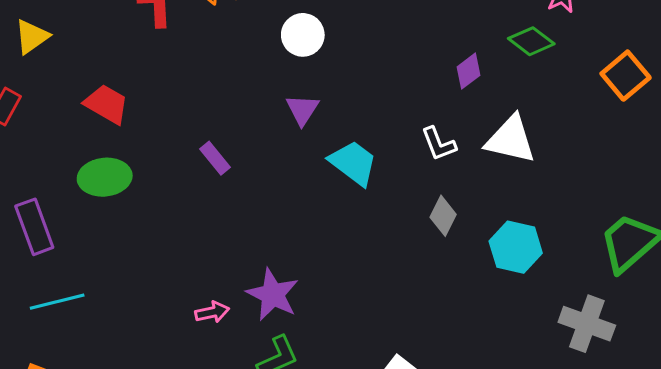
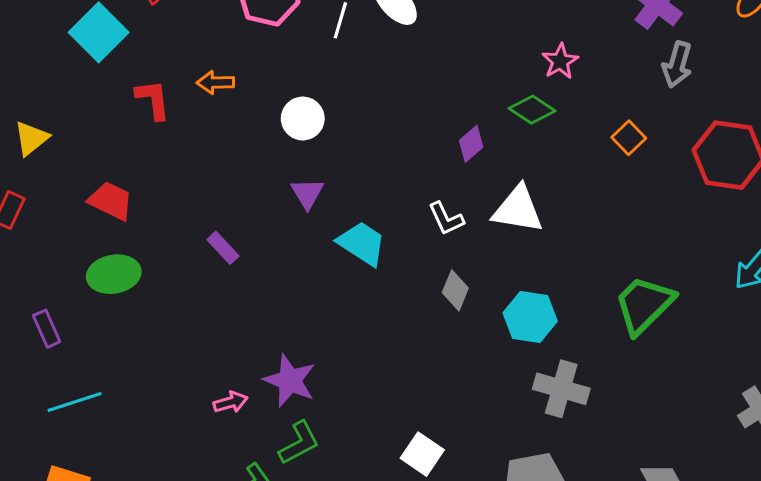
orange square: (626, 76) -> (629, 138), size x0.7
purple rectangle: (34, 227) -> (47, 329), size x0.7
gray cross: (587, 324) -> (561, 389), moved

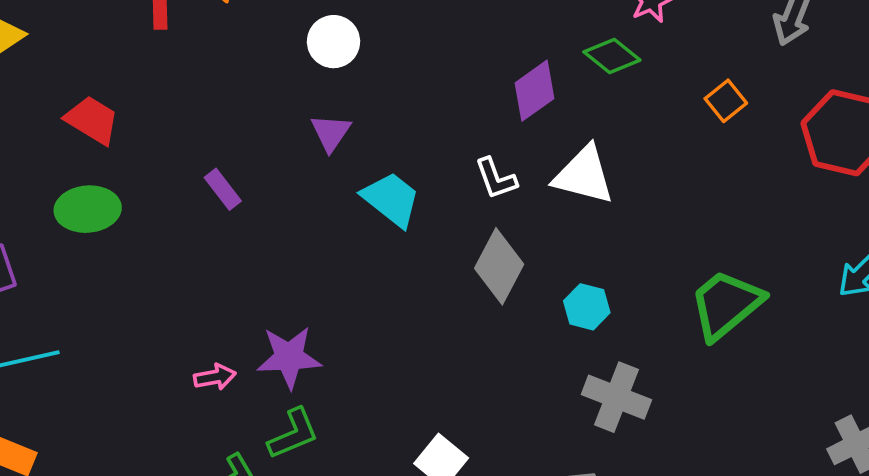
purple diamond: (471, 144) -> (535, 91), size x1.4
gray diamond: (455, 290) -> (499, 266), size x1.5
cyan hexagon: (530, 317) -> (587, 307), size x0.7
purple star: (290, 381) -> (289, 357), turned -30

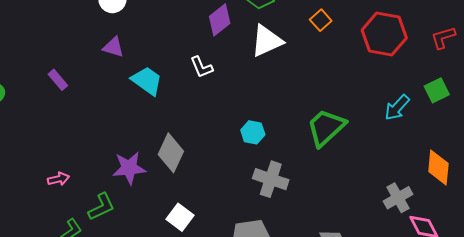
purple triangle: (331, 133) -> (113, 47), turned -45
white triangle: (584, 175) -> (267, 41), moved, turned -36
gray diamond: (499, 266) -> (171, 153), moved
purple star: (289, 357) -> (129, 168), moved

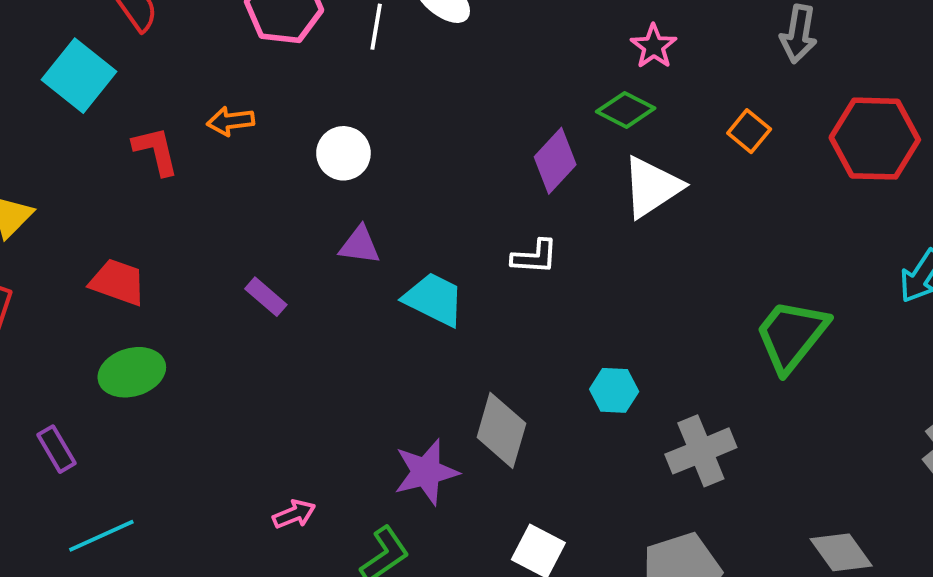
white L-shape: (202, 67) -> (535, 257), turned -55
purple rectangle: (58, 80) -> (266, 297), moved
cyan hexagon: (253, 132) -> (614, 390), moved
gray cross: (271, 179) -> (701, 451), turned -32

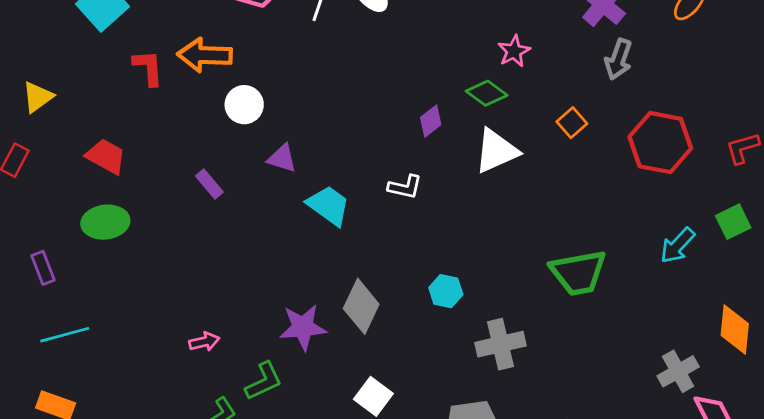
orange arrow: (231, 121) -> (205, 55), size x1.6
white circle: (343, 153) -> (244, 105), moved
purple diamond: (555, 161) -> (431, 121), size x0.7
green trapezoid: (791, 335) -> (578, 273), turned -148

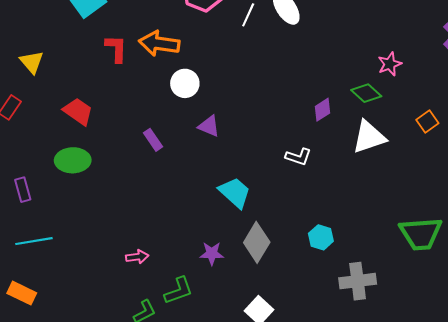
yellow triangle: (38, 97) -> (32, 62), turned -40
cyan trapezoid: (329, 205) -> (235, 192), moved
purple star: (303, 327) -> (212, 253), size x0.7

